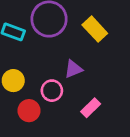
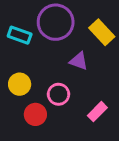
purple triangle: (73, 69) -> (79, 61), moved, turned 42

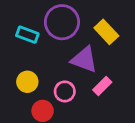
purple triangle: (79, 61) -> (84, 60), size x1.5
pink rectangle: (97, 112) -> (102, 86), moved

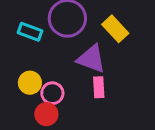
pink rectangle: (102, 86) -> (99, 87), moved, turned -48
pink circle: (65, 91) -> (52, 93), moved

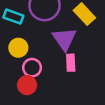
purple triangle: (91, 59) -> (64, 39), turned 35
yellow circle: (30, 83) -> (18, 48), moved

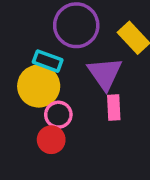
cyan rectangle: (13, 17) -> (48, 61), moved
yellow circle: (18, 48) -> (39, 86), size x1.5

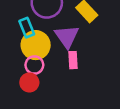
cyan rectangle: (48, 61) -> (27, 28), turned 48
yellow circle: (39, 86) -> (36, 45), moved

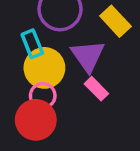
pink rectangle: (73, 60) -> (96, 89), turned -42
red circle: (29, 82) -> (36, 120), size x1.5

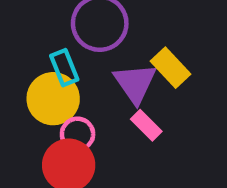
yellow rectangle: (115, 21) -> (171, 68), moved
yellow circle: (44, 68) -> (53, 99), moved

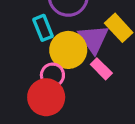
yellow circle: (53, 99) -> (68, 50), moved

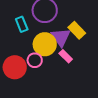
cyan rectangle: (43, 28) -> (22, 24), moved
red circle: (46, 97) -> (15, 67), moved

